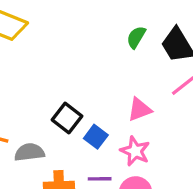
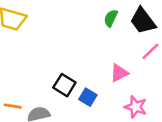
pink star: (135, 151) -> (136, 107), moved

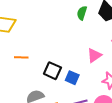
orange line: (13, 106) -> (21, 57), moved

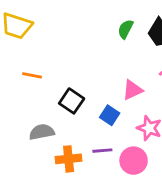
blue square: (72, 78) -> (110, 115), moved

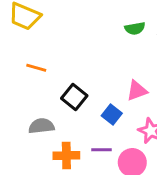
green semicircle: (126, 29) -> (135, 28), turned -132

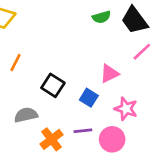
orange line: (36, 68) -> (16, 62), turned -72
orange cross: (66, 156) -> (52, 139), turned -30

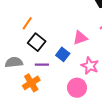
orange line: (16, 62) -> (27, 23), moved
purple line: (83, 131) -> (42, 65), moved

